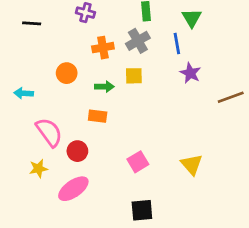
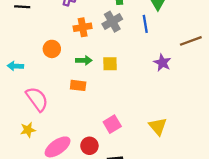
purple star: (190, 73) -> (162, 63), moved
yellow square: (134, 76) -> (110, 64), moved
brown line: (231, 97) -> (191, 41), moved
red circle: (77, 151) -> (89, 146), moved

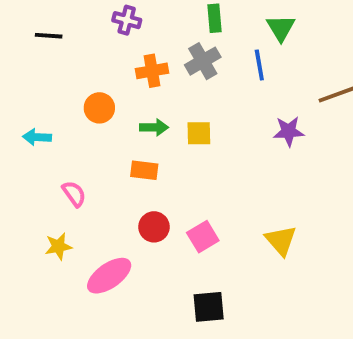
purple star: (162, 63) -> (289, 131), turned -30
pink semicircle: (37, 99) -> (74, 194), size x0.6
red circle: (89, 146) -> (154, 227), moved

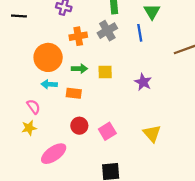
orange circle: (99, 108) -> (48, 57), size x1.6
purple star: (289, 131) -> (143, 82), moved, turned 30
cyan arrow: (37, 137) -> (49, 84), moved
yellow star: (58, 246) -> (29, 128), moved

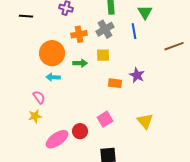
yellow square: (105, 72) -> (103, 55), moved
orange rectangle: (74, 93) -> (115, 83), moved
red circle: (79, 126) -> (80, 131), moved

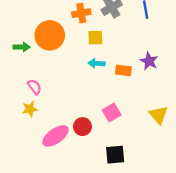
yellow square: (103, 55) -> (95, 38), moved
green arrow: (80, 63) -> (22, 47), moved
cyan arrow: (53, 77) -> (96, 63), moved

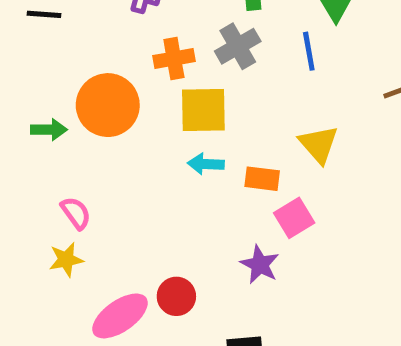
yellow square: (95, 38) -> (203, 110), size x1.5
purple star: (149, 61) -> (260, 264), moved
pink square: (112, 113) -> (294, 218), moved
yellow triangle: (158, 115) -> (319, 144), moved

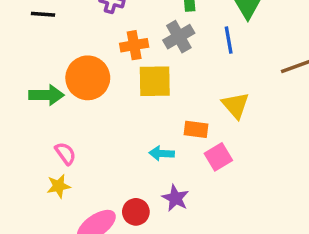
green arrow: (49, 130) -> (47, 95), size x1.4
cyan arrow: (206, 164) -> (162, 153), moved
purple star: (260, 264) -> (175, 198), moved

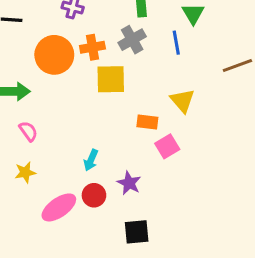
orange circle: (88, 78) -> (54, 55), moved
pink semicircle: (65, 153) -> (28, 131), moved
cyan arrow: (162, 153) -> (91, 160), moved, turned -70

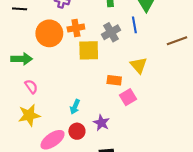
gray cross: (132, 40) -> (111, 32), moved
yellow star: (25, 172) -> (29, 115), size x1.5

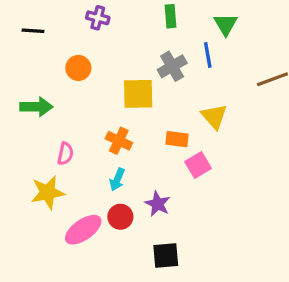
orange cross: (76, 28) -> (119, 141), moved, turned 35
orange circle: (49, 33) -> (78, 68), size x0.6
pink semicircle: (31, 87) -> (65, 154), moved, turned 48

